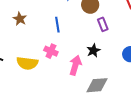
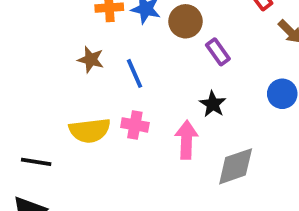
brown star: (20, 19) -> (91, 60), moved
yellow semicircle: (27, 63) -> (90, 130), moved

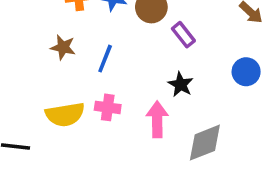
blue line: (134, 73) -> (105, 59), turned 48

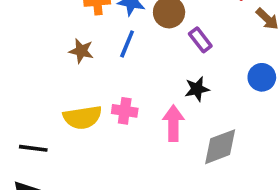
blue line: (105, 59) -> (127, 44), moved
black star: (181, 84) -> (197, 89), turned 30

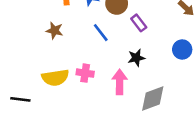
blue line: (127, 44) -> (101, 33), moved, turned -60

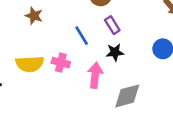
purple rectangle: (139, 23) -> (112, 25), moved
blue line: (101, 33) -> (82, 36), moved

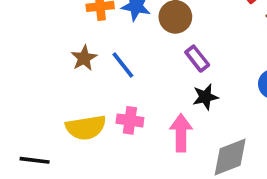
brown star: (34, 16) -> (84, 58), turned 30
blue line: (82, 36) -> (123, 65), moved

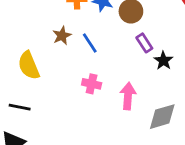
black star: (205, 97) -> (163, 61), moved, turned -30
yellow semicircle: (86, 128) -> (29, 65), moved, turned 72

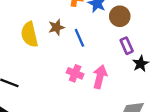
yellow semicircle: (29, 65) -> (29, 34), moved
pink arrow: (128, 96) -> (100, 77), moved

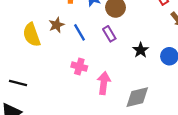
purple rectangle: (127, 46) -> (109, 34), moved
pink arrow: (100, 77) -> (104, 83), moved

